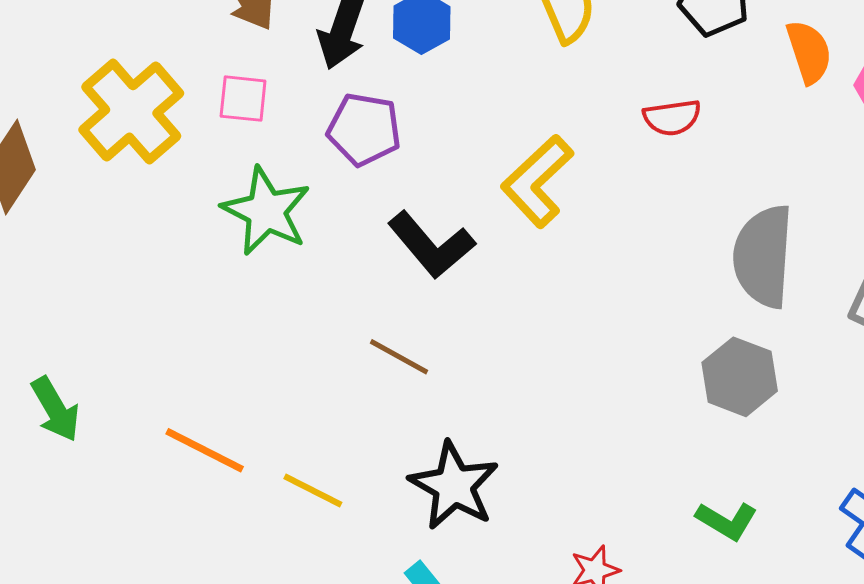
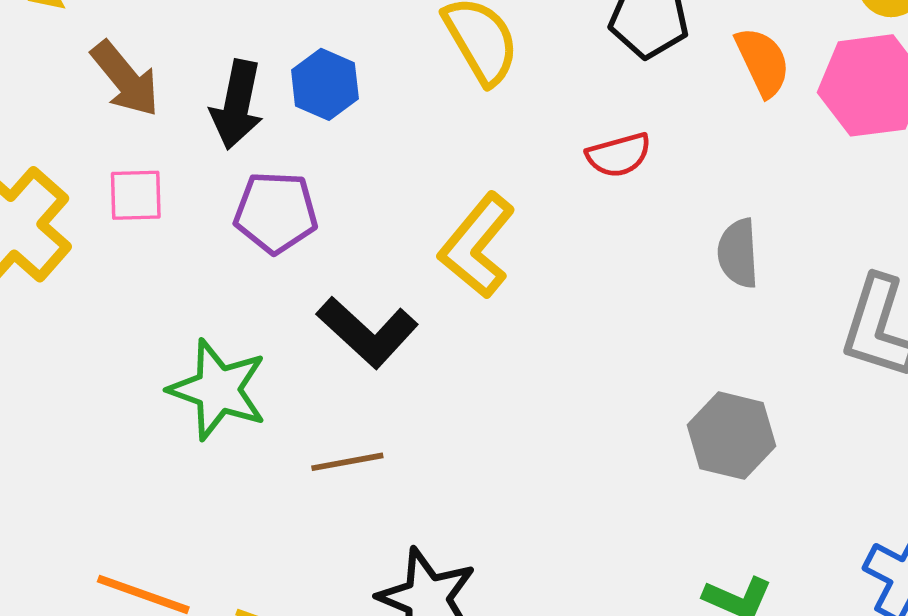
green star: (266, 211) -> (218, 390), moved
gray semicircle: (763, 256) -> (738, 253), moved, size x0.6
brown line: (399, 357) -> (347, 462), turned -32

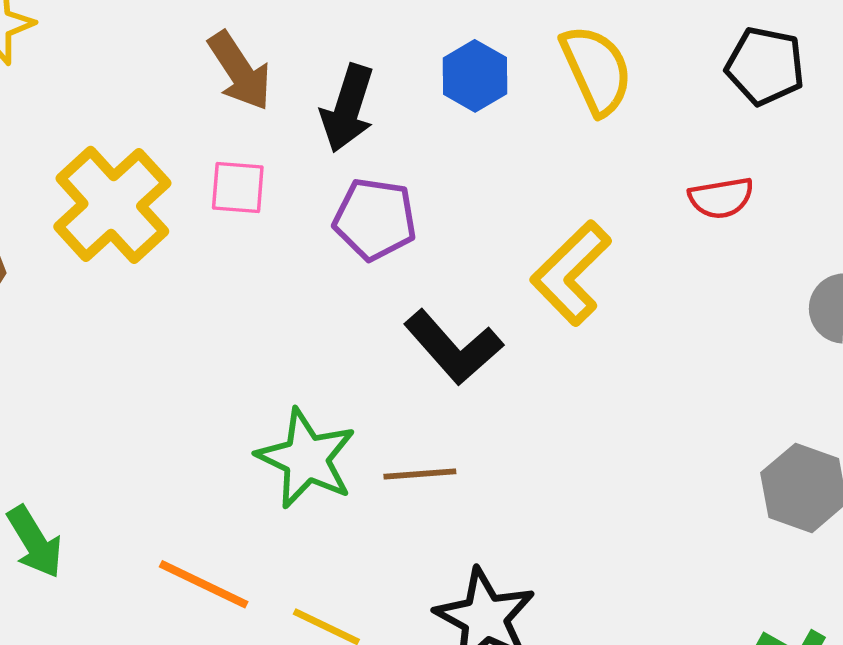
blue hexagon: (325, 84) -> (475, 76), moved
green star: (218, 390) -> (306, 458), moved

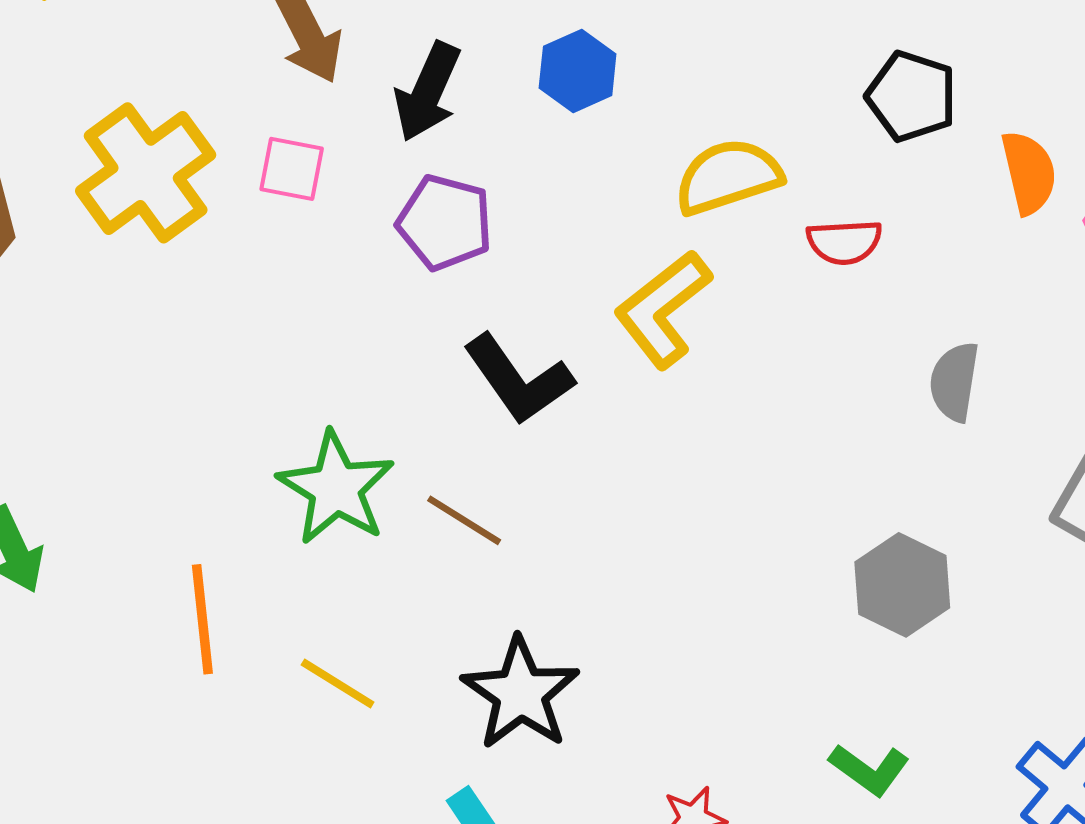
yellow semicircle: (596, 70) -> (728, 177), moved, turned -90
brown line: (420, 474) -> (464, 520), turned 30
orange line: (204, 584) -> (202, 619), turned 52

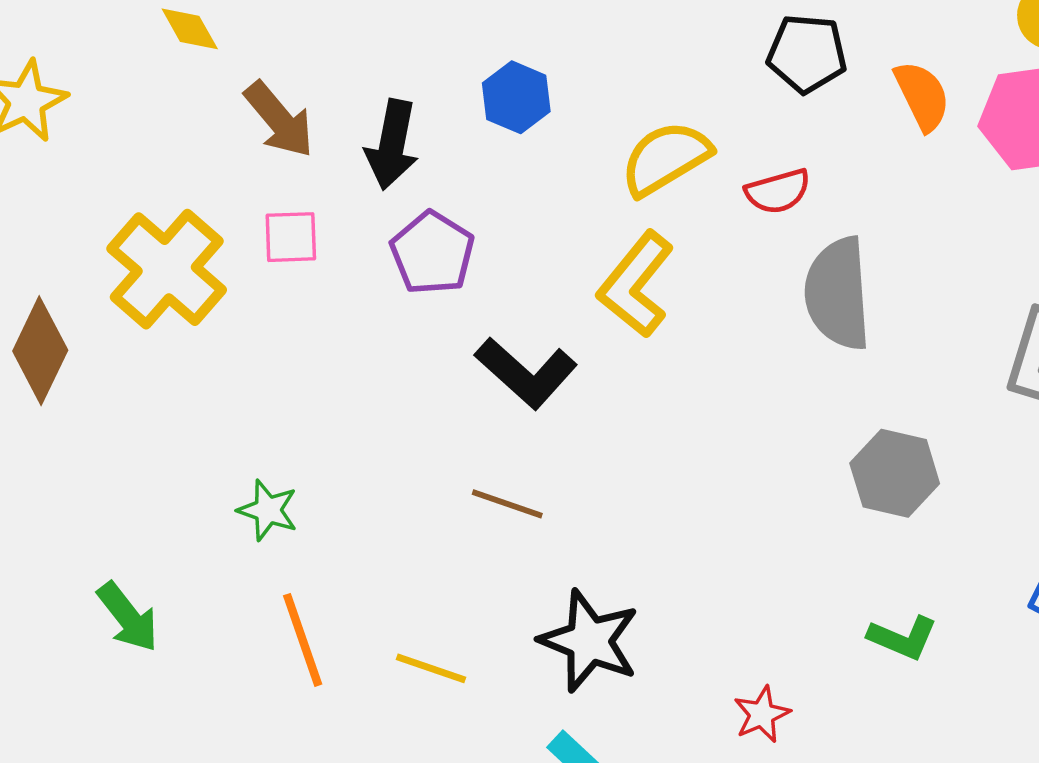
purple pentagon: (445, 222) -> (432, 253), turned 30
gray semicircle: (954, 382) -> (838, 294), moved, size x1.6
green star: (336, 488) -> (268, 510), moved, size x0.6

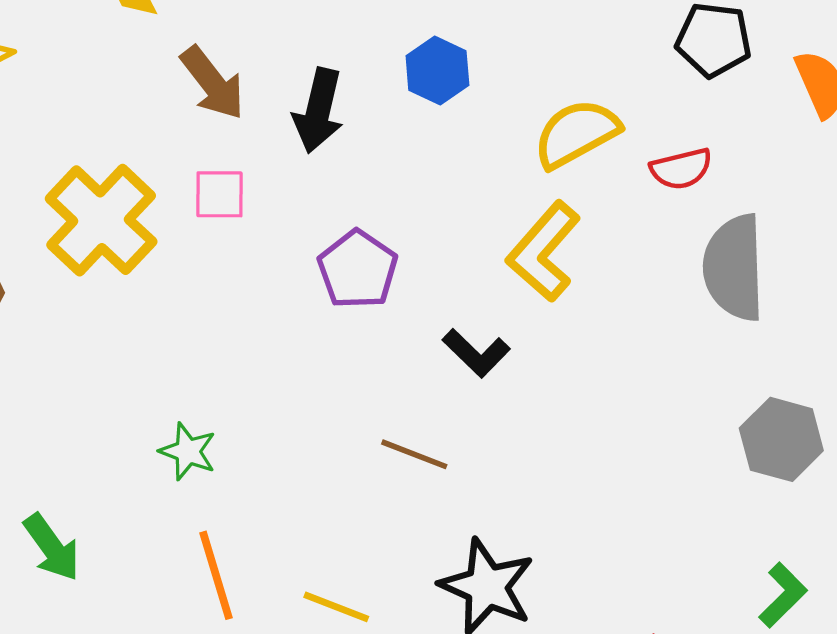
purple pentagon: (432, 253) -> (358, 269), moved
black L-shape: (526, 373) -> (476, 353), moved, size x0.7
green L-shape: (903, 638) -> (783, 595), turned -70

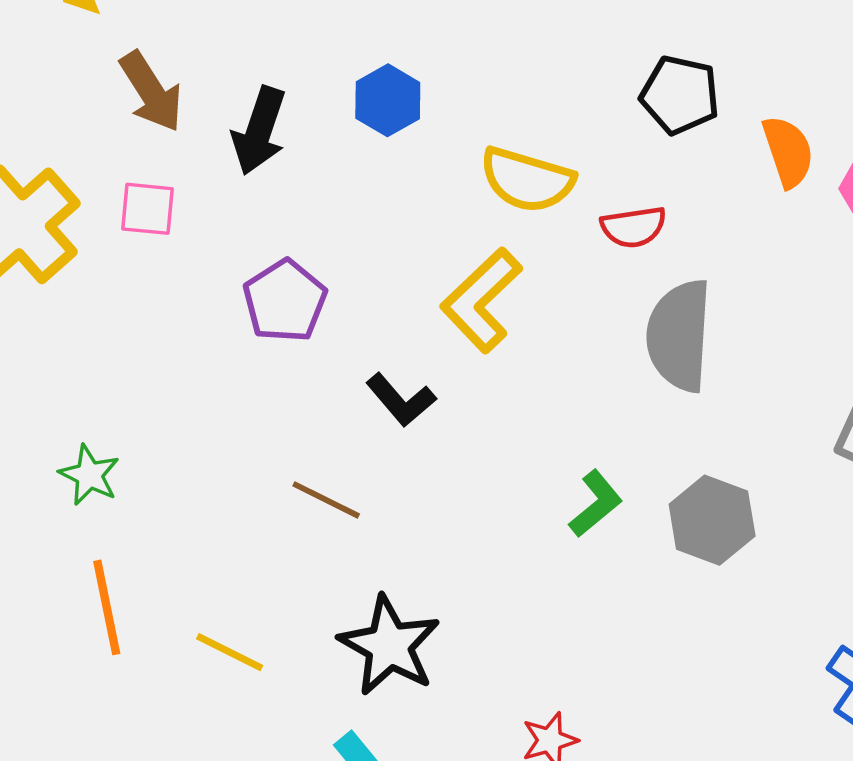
yellow semicircle: (576, 133) -> (527, 180), turned -140
green L-shape: (783, 595) -> (596, 504), moved

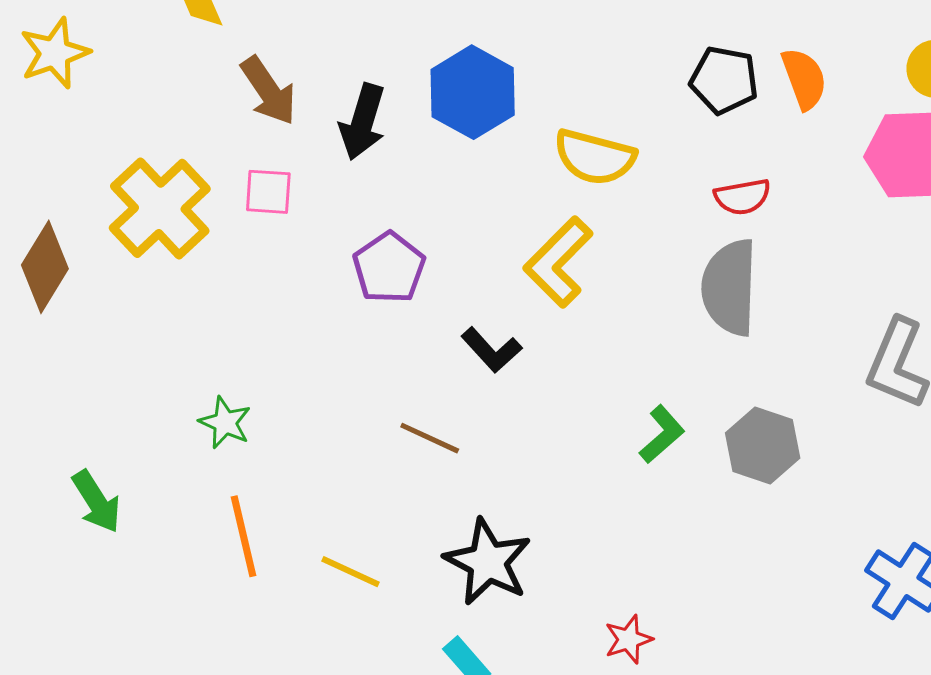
blue hexagon: (388, 100) -> (473, 92), size x1.5
orange semicircle: (788, 152) -> (804, 79), moved
red semicircle: (633, 227) -> (742, 197), moved

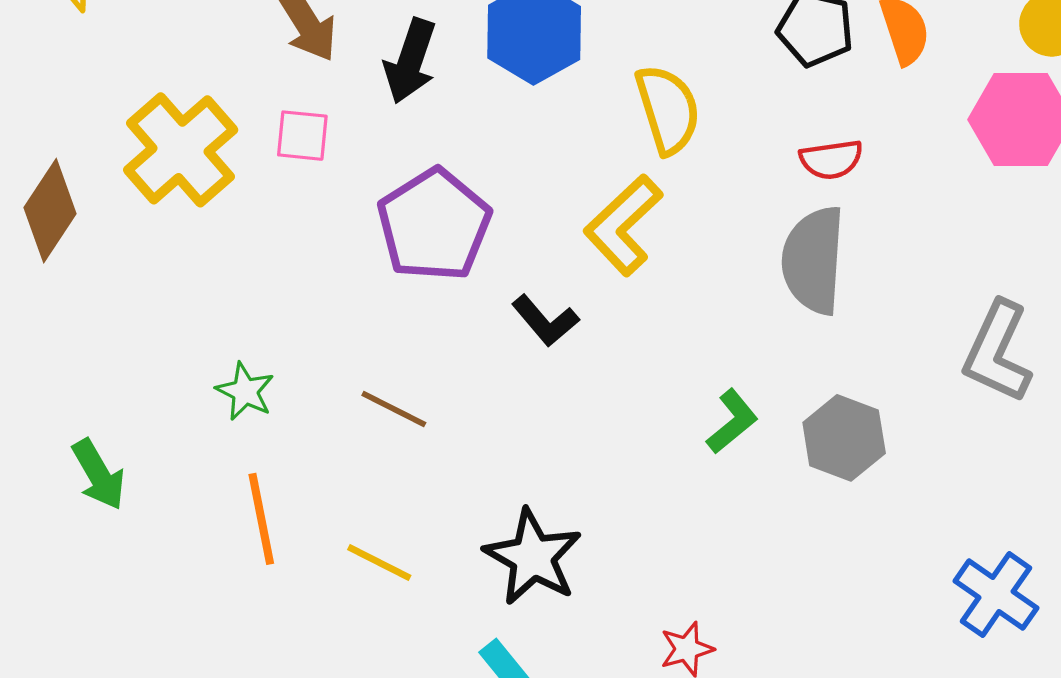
yellow semicircle: (595, 157) -> (668, 109), turned -124
purple pentagon: (389, 268) -> (434, 225), size x1.4
brown line: (430, 438) -> (394, 409), moved

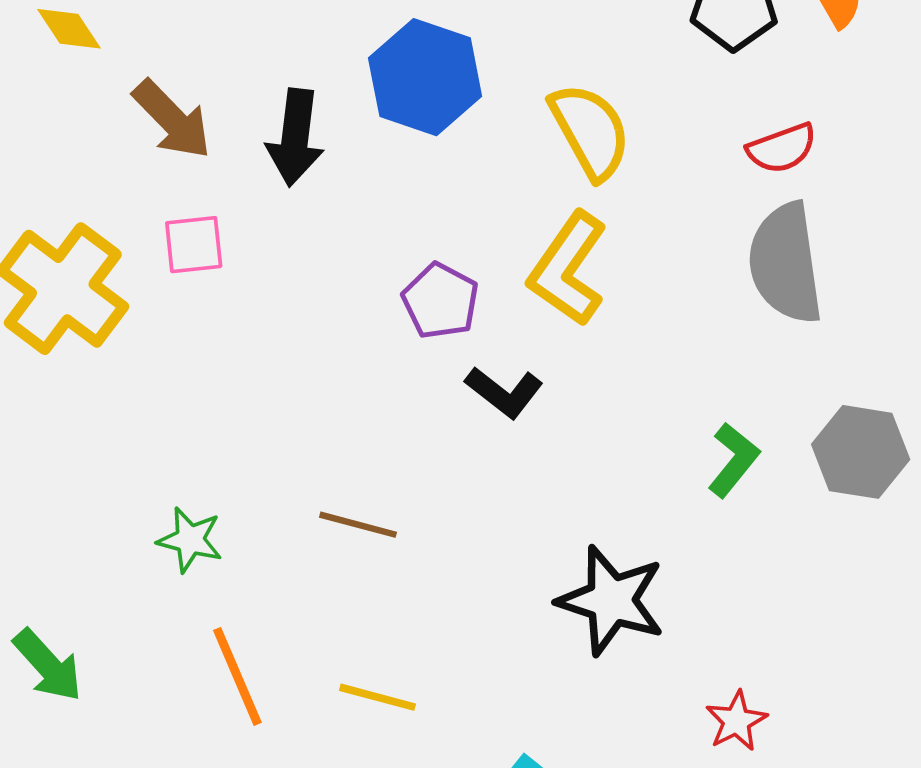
purple pentagon: (434, 225) -> (440, 301), moved, size x0.6
black star: (533, 557) -> (611, 600), moved

